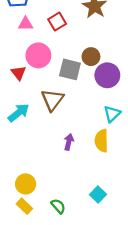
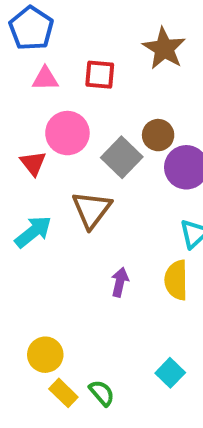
red square: (57, 22) -> (100, 75), turned 36
gray square: (70, 69) -> (122, 157), turned 30
yellow rectangle: (24, 206) -> (63, 393), moved

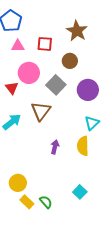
brown circle: (158, 135) -> (70, 61), moved

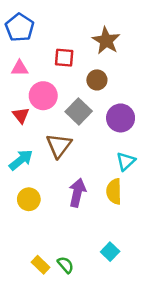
pink triangle: (18, 46) -> (20, 68), moved
purple arrow: (55, 147) -> (77, 193), size x1.5
yellow circle: (18, 183) -> (29, 199), moved

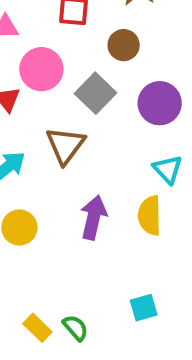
cyan triangle: (126, 161) -> (168, 169), turned -30
cyan square: (110, 252) -> (144, 308), turned 30

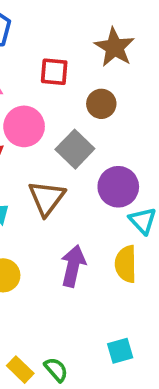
purple circle: (160, 103) -> (118, 187), moved

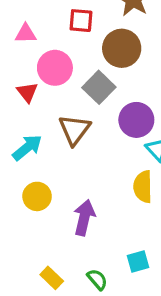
brown circle: (101, 104) -> (122, 48), size x1.5
purple arrow: (73, 266) -> (84, 218), moved
green semicircle: (56, 370) -> (97, 279), moved

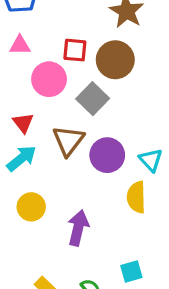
red square: (81, 21) -> (75, 50), moved
red triangle: (27, 92) -> (23, 123), moved
purple circle: (136, 120) -> (107, 155), moved

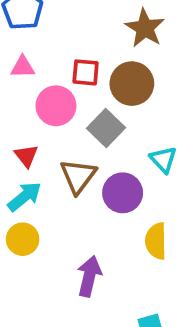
cyan triangle: (151, 160) -> (163, 160), moved
yellow circle: (31, 207) -> (23, 239), moved

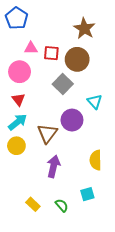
pink triangle: (23, 67) -> (31, 48), moved
pink circle: (56, 106) -> (20, 72), moved
brown triangle: (78, 176) -> (47, 133), moved
yellow semicircle: (156, 241) -> (96, 160), moved

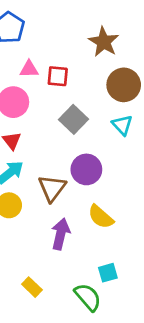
brown circle: (77, 59) -> (124, 85), moved
cyan triangle: (95, 102) -> (122, 125), moved
yellow semicircle: (96, 160) -> (101, 217), moved, turned -48
green semicircle: (62, 205) -> (88, 297), moved, size x1.5

